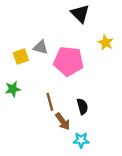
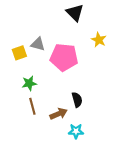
green star: (13, 89) -> (29, 83), moved
brown line: (50, 102) -> (32, 106), moved
brown arrow: (63, 122) -> (59, 114), turned -77

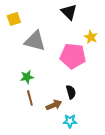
gray triangle: (38, 44) -> (35, 41), size x1.6
yellow square: (19, 53) -> (14, 19), moved
pink pentagon: (64, 57) -> (73, 56), moved

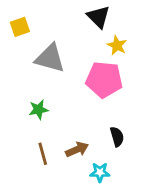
yellow star: (91, 37) -> (117, 45), moved
black semicircle: (71, 92) -> (117, 137), moved
brown line: (30, 98) -> (43, 154), moved

